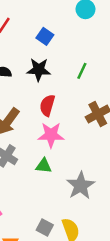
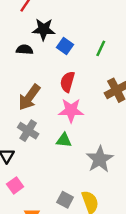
blue square: (45, 36) -> (65, 46), moved
black star: (39, 70) -> (44, 29), moved

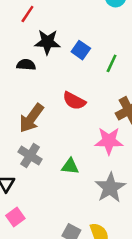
blue square: (65, 46) -> (81, 50), moved
red semicircle: (67, 82) -> (74, 101), turned -78
pink star: (71, 110) -> (109, 141), moved

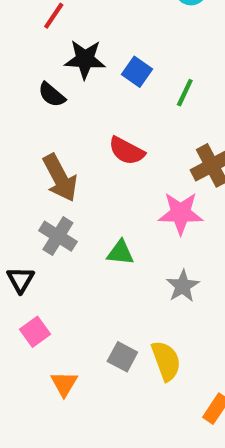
black semicircle: (26, 65) -> (52, 95), turned -144
brown arrow: (31, 118) -> (60, 178), turned -64
gray star: (110, 188) -> (183, 286), size x0.7

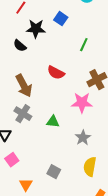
blue square: (137, 72) -> (61, 19), moved
yellow semicircle: (166, 361) -> (90, 167), moved, turned -150

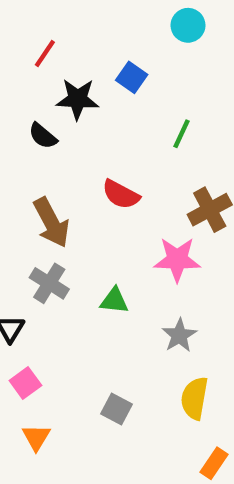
orange triangle: (26, 185) -> (36, 437), moved

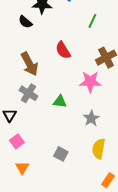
red semicircle: (121, 194) -> (63, 50), turned 30

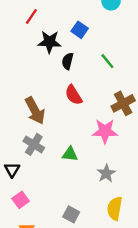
green line: (92, 21) -> (107, 61), turned -64
black semicircle: (25, 22) -> (68, 61), moved, turned 64

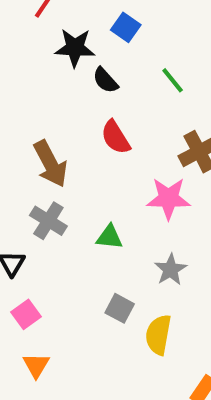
black semicircle: (68, 61) -> (105, 80), turned -56
yellow semicircle: (115, 208) -> (158, 335), moved
gray square: (71, 214) -> (120, 308), moved

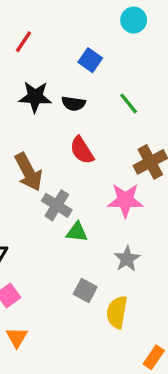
black star: (75, 48) -> (35, 97), moved
black semicircle: (105, 80) -> (74, 104), turned -40
gray cross: (48, 221) -> (57, 205), moved

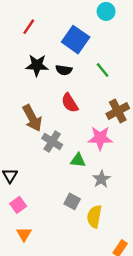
blue square: (90, 60) -> (76, 40), size x1.6
green triangle: (77, 232) -> (78, 160), moved

